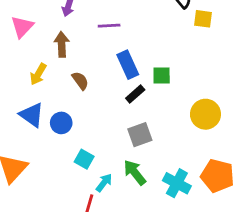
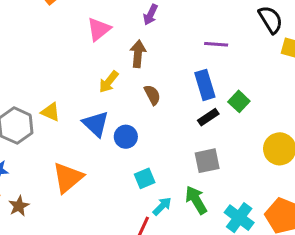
purple line: (109, 26) -> (216, 44), moved
green square: (162, 75) -> (239, 101), turned 36
cyan square: (84, 159) -> (145, 178), turned 30

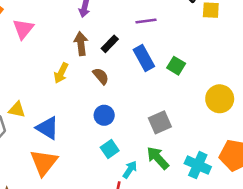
pink triangle: (99, 29) -> (23, 29), moved
black rectangle: (208, 117) -> (110, 44), moved
blue triangle: (96, 124) -> (47, 128), moved
blue circle: (126, 137) -> (104, 115), moved

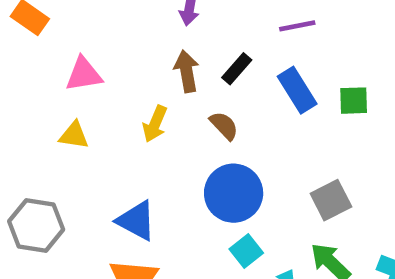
pink triangle: (23, 29) -> (84, 74), moved, turned 45
green square: (176, 66) -> (354, 101), turned -30
yellow triangle: (17, 110) -> (74, 135), moved
blue circle: (104, 115) -> (234, 193), size x1.6

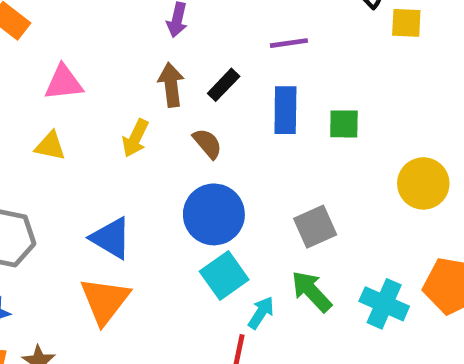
blue rectangle: (297, 90) -> (285, 110), turned 30
cyan square: (246, 251) -> (224, 275), size x1.4

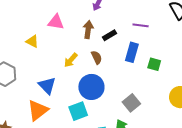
pink triangle: (64, 83) -> (56, 22), moved
yellow arrow: (135, 138) -> (71, 60), moved
gray square: (315, 227) -> (131, 103), turned -30
cyan square: (224, 275) -> (78, 111), moved

